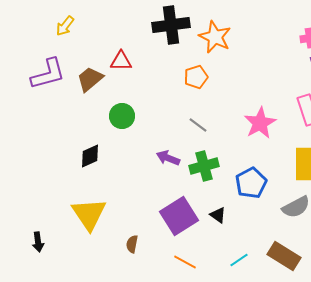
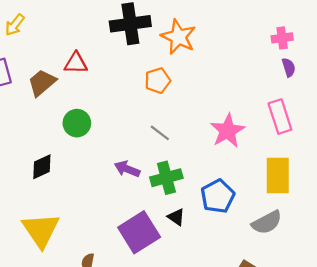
black triangle: (218, 215) -> (176, 217), moved

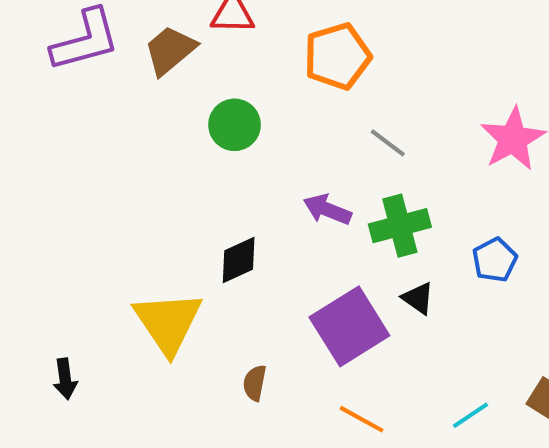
orange pentagon: (158, 81) -> (337, 56), moved, size x1.4
black diamond: (42, 167) -> (239, 260), moved
blue pentagon: (218, 196) -> (495, 260), size x0.7

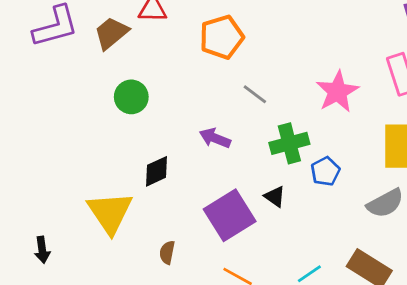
green circle: (235, 125) -> (131, 97), moved
green cross: (400, 226) -> (289, 143), moved

